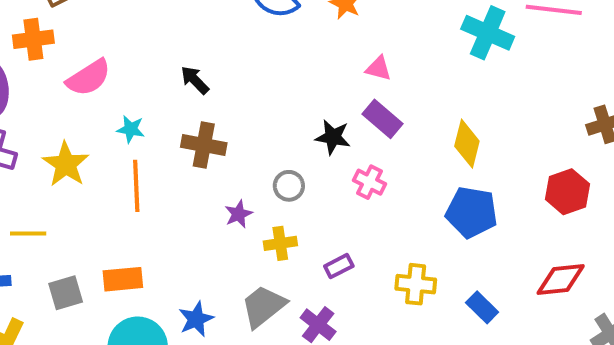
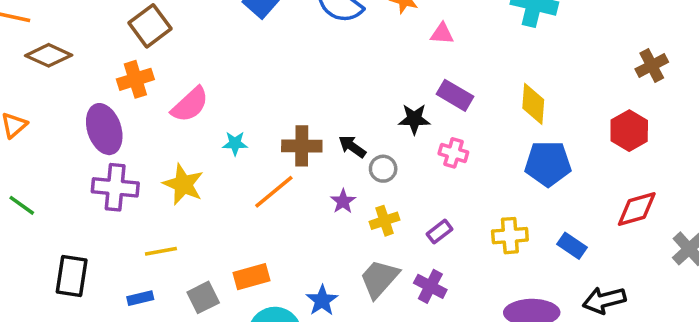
pink triangle: (378, 68) -> (442, 34), moved
black arrow: (195, 80) -> (352, 147), moved
orange line: (136, 186) -> (274, 192), moved, turned 63

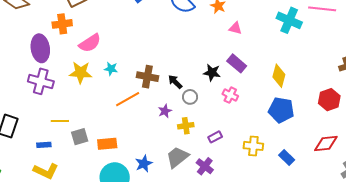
yellow star: (183, 184) -> (81, 72), moved, turned -30
gray square: (203, 297) -> (80, 137), moved

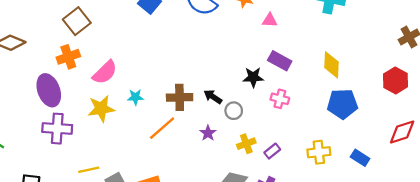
yellow cross: (186, 126) -> (246, 144), moved

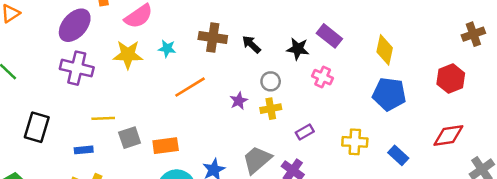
purple ellipse: (49, 90) -> (75, 25), turned 52
brown cross: (180, 97) -> (213, 37), moved
black arrow: (213, 97) -> (251, 44), moved
yellow cross: (246, 144) -> (271, 109), moved

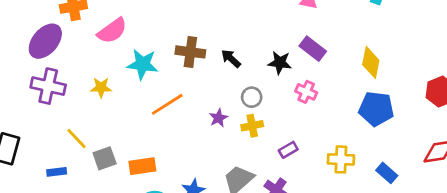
cyan star: (167, 49) -> (142, 64), size x1.6
yellow star: (128, 55) -> (101, 88), moved, size x0.7
yellow line: (103, 118) -> (77, 138), turned 50

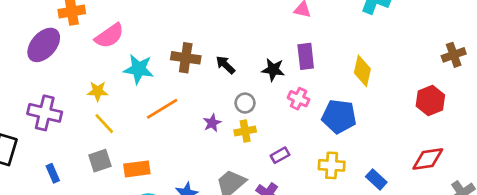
purple rectangle: (313, 49) -> (306, 56), turned 45
purple cross: (48, 86) -> (45, 113), moved
blue pentagon: (376, 109) -> (339, 116), moved
yellow line: (77, 138) -> (104, 124), moved
blue rectangle: (57, 172) -> (53, 173), turned 72

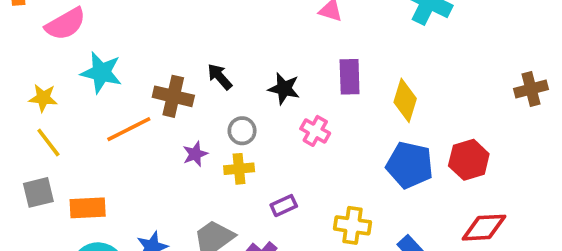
purple rectangle: (306, 56) -> (350, 77), moved
brown cross: (186, 58) -> (173, 96), moved
red hexagon: (430, 100) -> (469, 160), moved
blue pentagon: (339, 116) -> (410, 165), moved

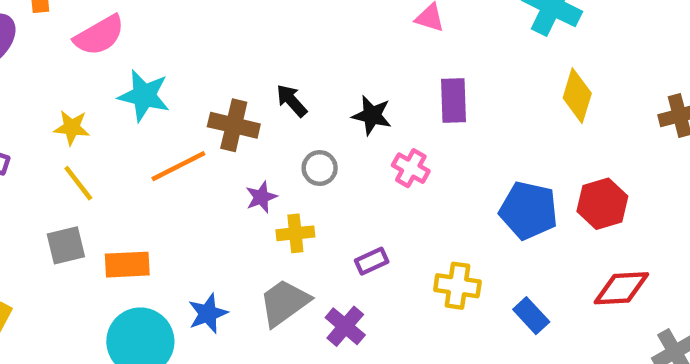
yellow diamond: (405, 100) -> (577, 96), moved
yellow cross: (239, 169) -> (295, 233), moved

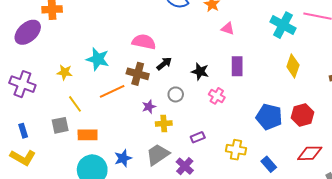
pink semicircle: (99, 35) -> (144, 42), moved, turned -140
black arrow: (292, 101) -> (164, 64), turned 91
yellow line: (78, 183) -> (75, 104), moved

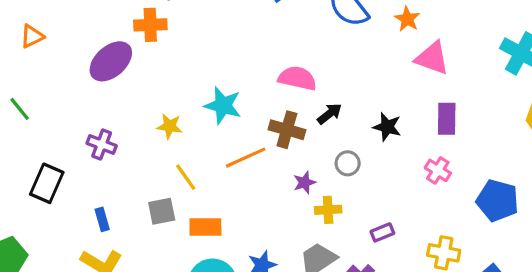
pink triangle: (228, 28) -> (432, 58), size x1.6
purple cross: (22, 84) -> (102, 145), size x0.7
pink cross: (217, 96) -> (438, 170), moved

